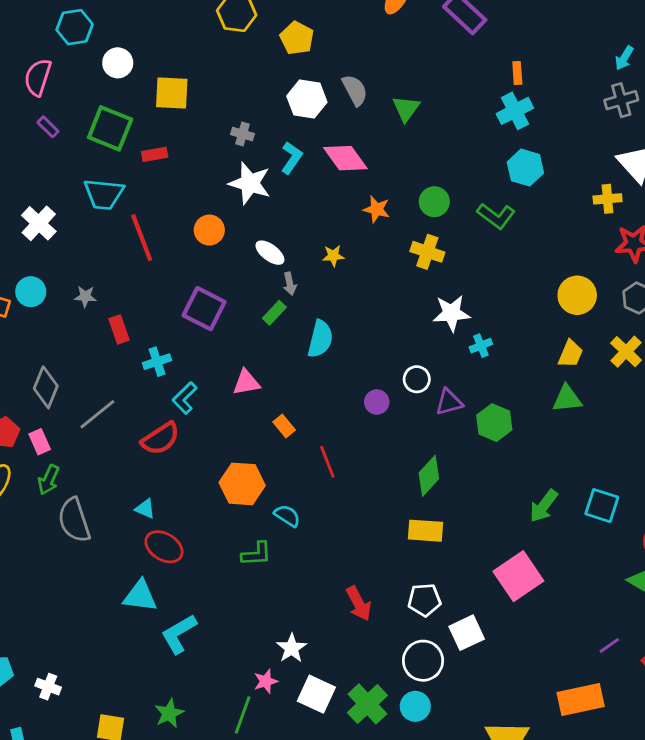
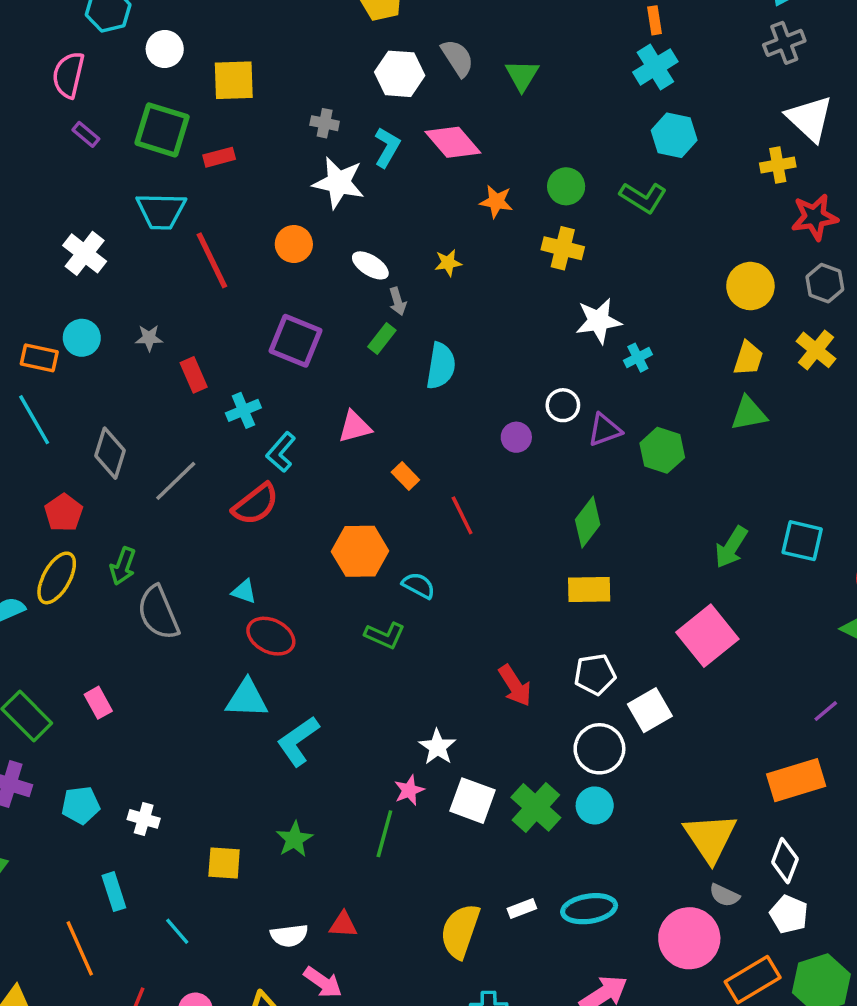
pink rectangle: (40, 442) -> (98, 703), moved
green L-shape: (256, 554) -> (385, 635), turned 32

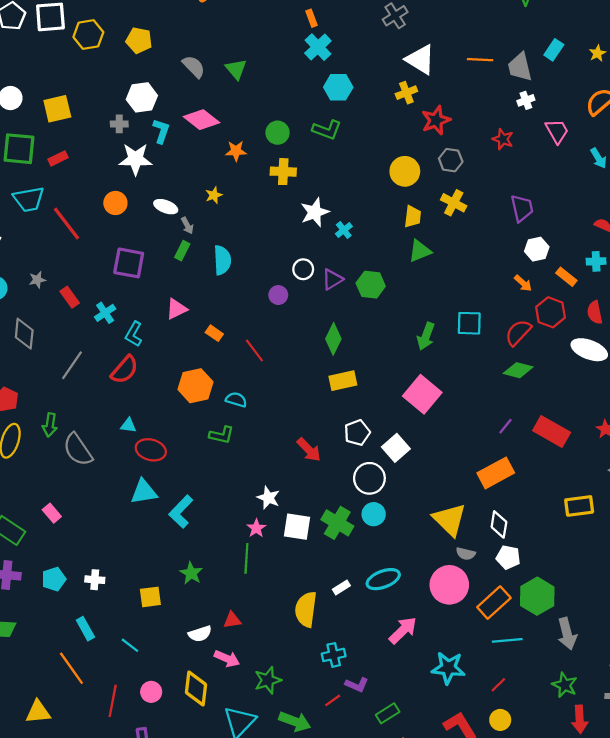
white hexagon: (400, 74) -> (142, 97), moved
gray diamond: (110, 453) -> (24, 334), moved

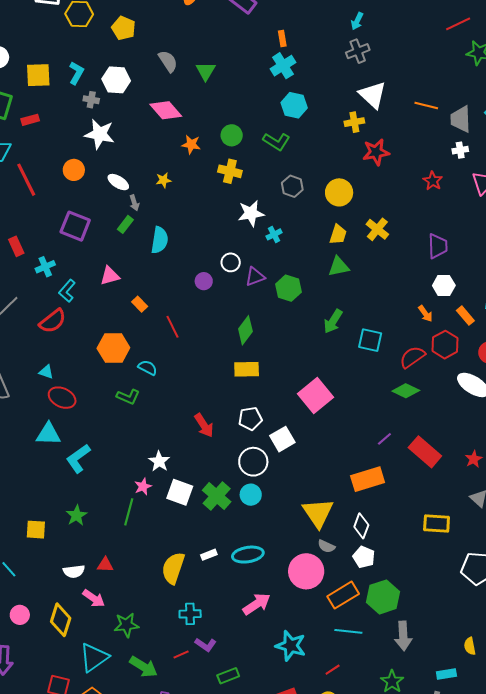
cyan L-shape: (161, 131) -> (76, 73), moved
gray hexagon: (451, 160) -> (292, 186), moved
green arrow: (426, 336) -> (333, 321), moved

